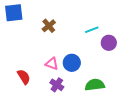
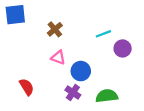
pink triangle: (52, 64) -> (58, 58), moved
purple cross: (57, 85) -> (73, 92), moved

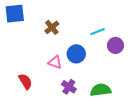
pink triangle: (58, 58) -> (55, 62), moved
blue circle: (81, 71) -> (76, 54), moved

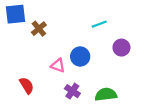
brown cross: (52, 27) -> (39, 29), moved
cyan line: (97, 32) -> (99, 24), moved

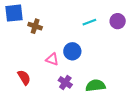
brown cross: (39, 29) -> (35, 26), turned -32
purple circle: (121, 48) -> (118, 21), moved

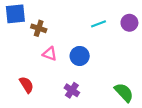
pink triangle: (52, 59) -> (50, 54), moved
green semicircle: (95, 85) -> (124, 93), moved, turned 54

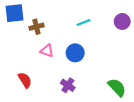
cyan line: (98, 24) -> (83, 23), moved
brown cross: (39, 28) -> (36, 27), turned -32

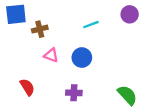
purple circle: (122, 21) -> (130, 14), moved
purple cross: (68, 85) -> (74, 93), turned -32

